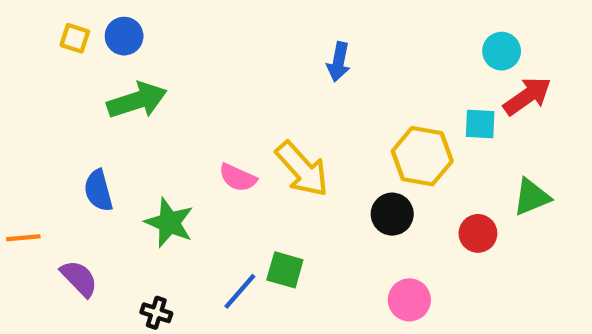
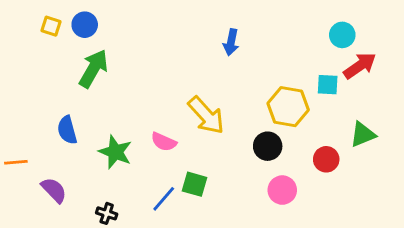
green arrow: (137, 100) -> (93, 69), turned -42
pink semicircle: (238, 178) -> (164, 142), moved
pink circle: (409, 300) -> (282, 190), moved

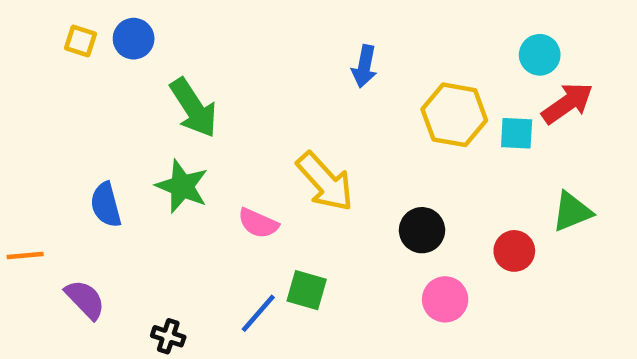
green arrow: (93, 69) -> (194, 108), moved, turned 117
yellow hexagon: (288, 107) -> (454, 115), moved
green star: (115, 152) -> (182, 186), moved

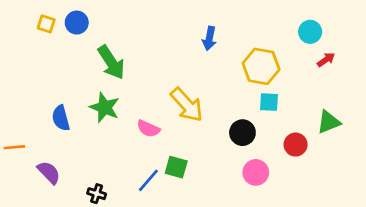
red arrow: (567, 103) -> (326, 60), size x0.6
cyan square: (517, 133) -> (269, 102), moved

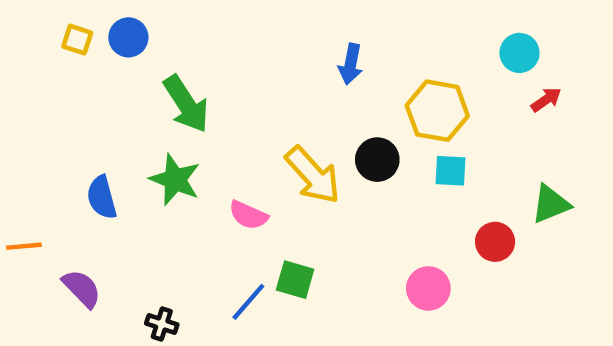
black circle: (242, 133) -> (377, 160), moved

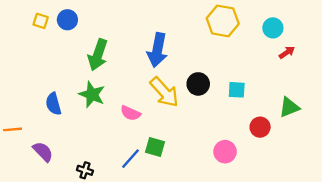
blue arrow: (351, 64) -> (157, 50), moved, size x1.6
green arrow: (186, 104) -> (98, 55), turned 52
yellow hexagon: (437, 111) -> (223, 21), moved

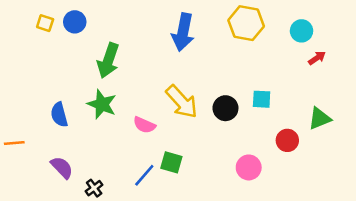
blue arrow: (157, 50) -> (183, 32), moved
black circle: (198, 84) -> (225, 108), moved
purple semicircle: (43, 152) -> (62, 167), moved
black cross: (85, 170) -> (94, 188), turned 35

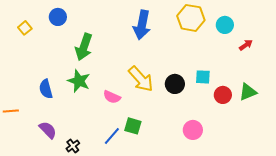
yellow square: (45, 23) -> (25, 28), moved, turned 32
cyan circle: (302, 31) -> (225, 25), moved
red circle: (287, 140) -> (223, 95), moved

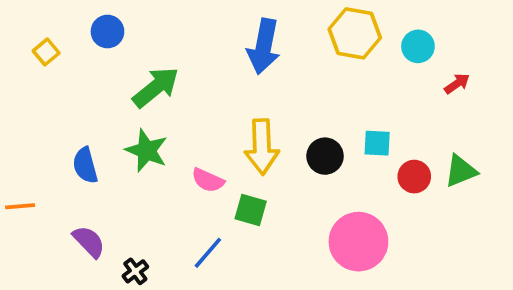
green arrow: (84, 47) -> (156, 87), turned -148
yellow arrow: (141, 79) -> (262, 147), turned 40
green square: (133, 126) -> (251, 210), moved
pink circle: (193, 130) -> (358, 242), size x1.6

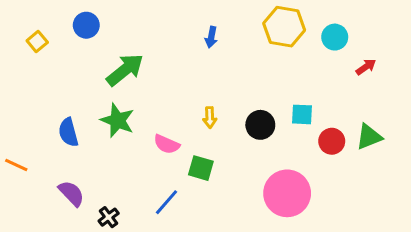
blue arrow: (264, 46) -> (211, 37), size x0.5
yellow arrow: (262, 147) -> (210, 117), size x0.5
orange line: (20, 206) -> (16, 165), turned 30

